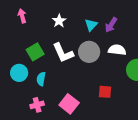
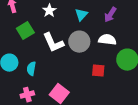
purple arrow: (111, 25) -> (110, 15), moved
green square: (35, 52) -> (25, 31), moved
red square: (105, 92) -> (98, 71), moved

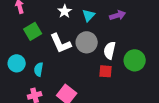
white star: (49, 11) -> (65, 11), moved
purple arrow: (110, 15) -> (118, 15), turned -140
white semicircle: (107, 40) -> (110, 50), moved, turned -84

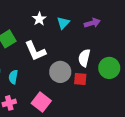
gray circle: (87, 42) -> (60, 72), moved

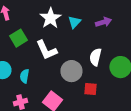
white star: (39, 19) -> (50, 18), size x1.5
red square: (80, 79) -> (90, 89), moved

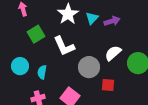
purple arrow: (103, 22) -> (112, 21), moved
white semicircle: (95, 57) -> (113, 53), turned 36

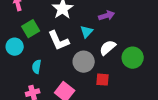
cyan triangle: (92, 18) -> (87, 32), moved
cyan circle: (20, 66) -> (15, 47), moved

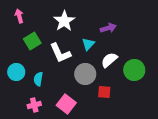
cyan circle: (15, 47) -> (16, 72), moved

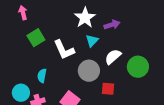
white star: (64, 21) -> (85, 18), moved
cyan circle: (16, 72) -> (21, 93), moved

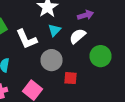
purple arrow: (112, 25) -> (86, 15), moved
white semicircle: (113, 57) -> (78, 36), moved

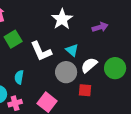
cyan triangle: (54, 30) -> (72, 50), moved, turned -32
white semicircle: (78, 36) -> (89, 65), moved

